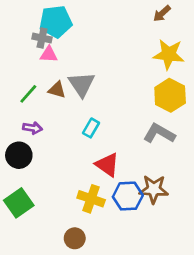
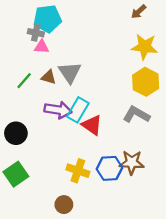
purple arrow: (32, 128) -> (58, 110), moved, size x1.6
cyan rectangle: (91, 128) -> (78, 110), size x1.5
red triangle: (107, 165) -> (92, 125), moved

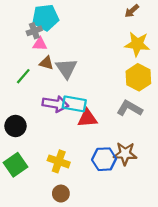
gray cross: (36, 33) -> (34, 31), turned -32
brown triangle: (49, 77) -> (46, 63), moved
cyan rectangle: (78, 110) -> (74, 104), turned 70
red triangle: (92, 125) -> (87, 118), turned -40
yellow cross: (78, 171) -> (59, 161), moved

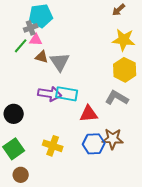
green line: (23, 76) -> (21, 46), moved
red triangle: (87, 118) -> (89, 114), moved
brown circle: (61, 194) -> (21, 175), moved

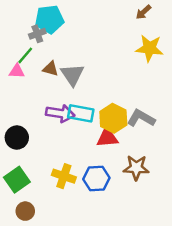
pink triangle: (36, 40) -> (17, 71), moved
yellow hexagon: (125, 70) -> (113, 118), moved
blue hexagon: (94, 144) -> (96, 179), moved

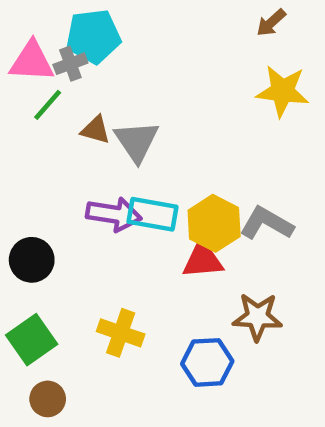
pink triangle: (17, 71) -> (32, 61), moved, size x1.5
blue hexagon: (96, 179) -> (207, 362), moved

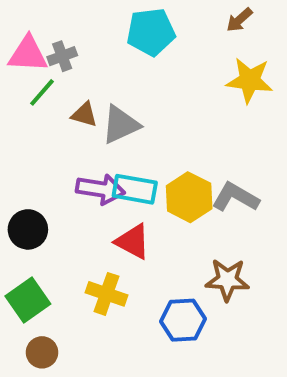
cyan pentagon: (93, 36) -> (151, 32), moved
gray triangle: (137, 141) -> (121, 125), turned 39
red triangle: (203, 260) -> (133, 242), moved, turned 33

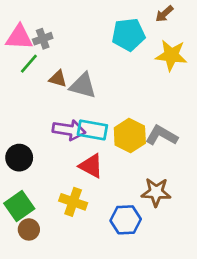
cyan pentagon: (151, 32) -> (128, 35), moved
gray triangle: (121, 125) -> (83, 86), turned 40
brown circle: (42, 352) -> (29, 229), moved

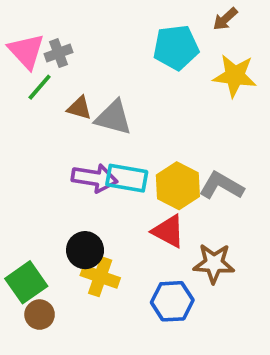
pink triangle: (19, 37) -> (26, 51), turned 44
black circle: (19, 158) -> (85, 250), moved
red triangle: (91, 166) -> (168, 231), moved

